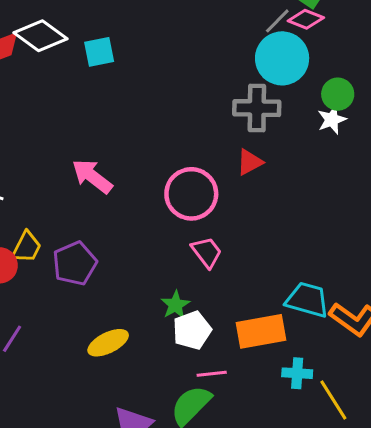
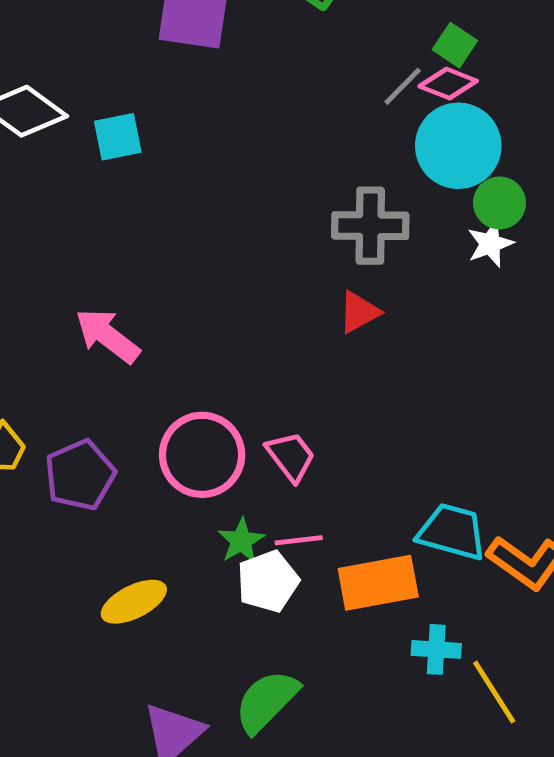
cyan circle: (282, 58) -> (458, 146), moved
pink circle: (191, 194) -> (202, 455), moved
pink line: (212, 374) -> (299, 540), moved

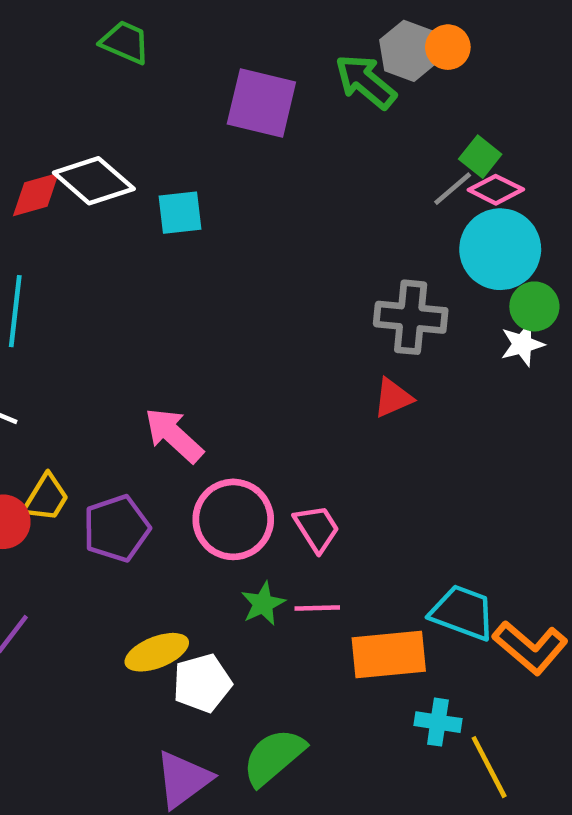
green square: (455, 45) -> (480, 157), moved
pink arrow: (107, 336) -> (174, 435), moved
white pentagon: (268, 581) -> (202, 683), moved

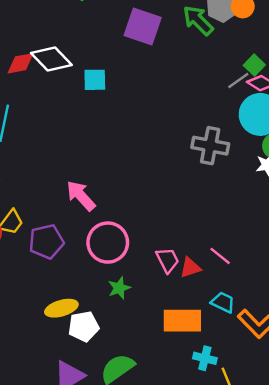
red triangle: (393, 398) -> (190, 268), moved
pink trapezoid: (317, 528) -> (167, 260), moved
pink line: (317, 608) -> (220, 256), moved, turned 35
cyan trapezoid: (463, 613) -> (223, 302), size x0.7

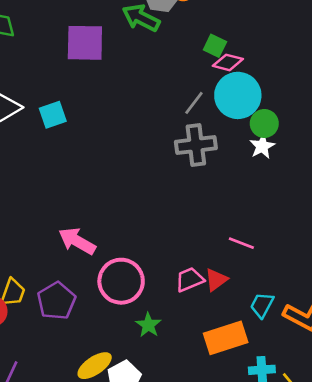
gray line: (238, 80) -> (194, 103), moved
pink line: (220, 256) -> (241, 243), moved
pink trapezoid: (167, 260) -> (190, 279), turned -68
cyan trapezoid: (223, 302) -> (262, 305), turned -70

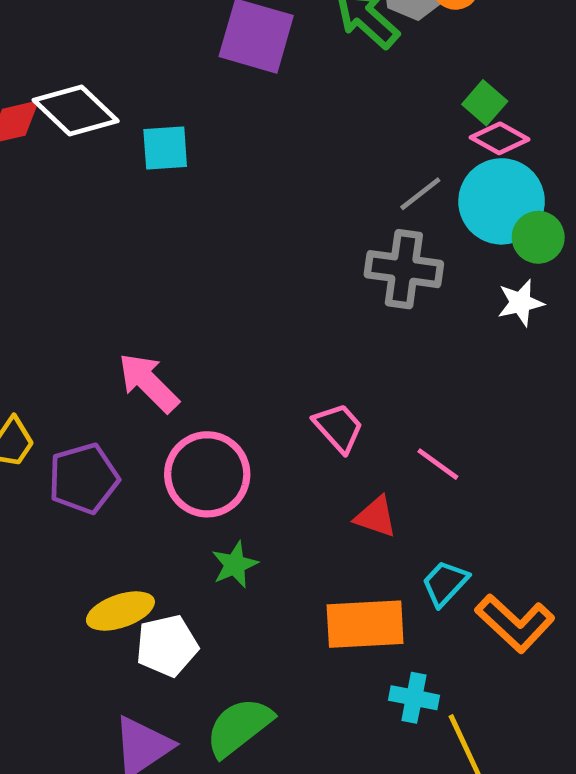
green circle: (264, 123) -> (538, 237), moved
pink trapezoid: (190, 279) -> (339, 428), moved, turned 56
red triangle: (216, 280) -> (376, 517), turned 40

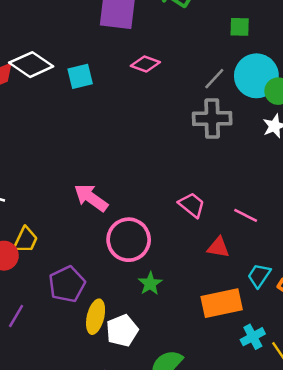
green square: (485, 103) -> (240, 27), turned -30
pink diamond: (500, 138) -> (145, 64), moved
purple pentagon: (84, 478) -> (67, 284), moved
yellow ellipse: (120, 611) -> (96, 317), turned -48
cyan cross: (414, 698) -> (253, 337), turned -30

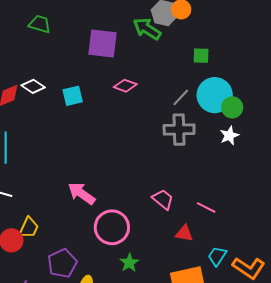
white diamond: (31, 65) -> (33, 86), size x0.7

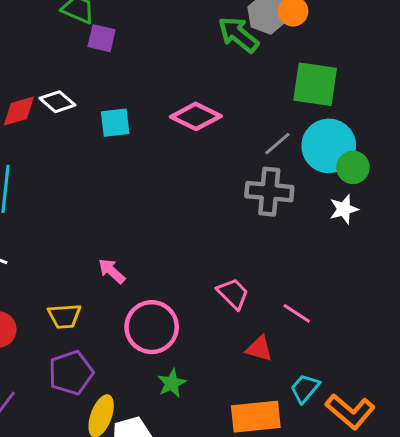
purple square: (103, 44) -> (102, 38), moved, size x0.6
green square: (201, 56) -> (315, 84), size x1.8
pink diamond: (125, 86) -> (196, 116), size x1.4
pink arrow: (82, 194) -> (112, 271), size x0.7
yellow trapezoid: (29, 228) -> (64, 316), moved, turned 55

